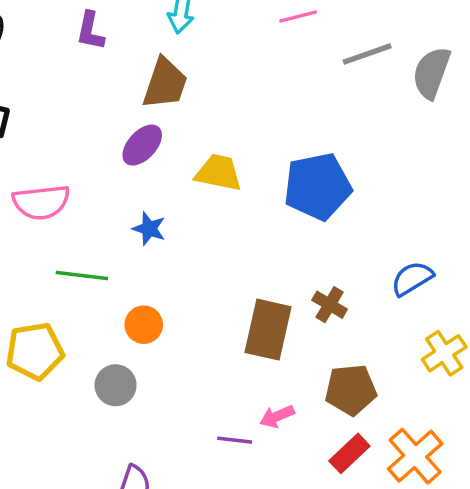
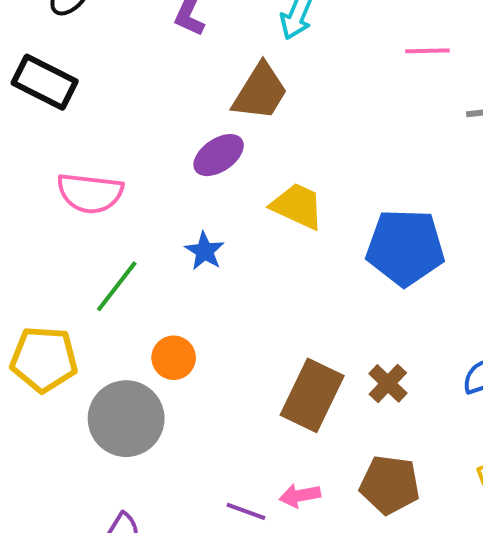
green line: (82, 276) -> (117, 286), turned -72
gray circle: (116, 385) -> (126, 419), size x1.6

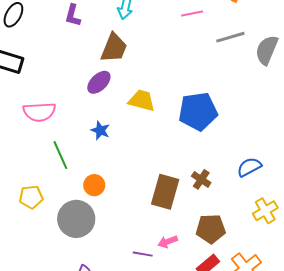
green line: (117, 286) -> (60, 155), turned -52
yellow pentagon: (44, 359) -> (31, 197), size x0.7

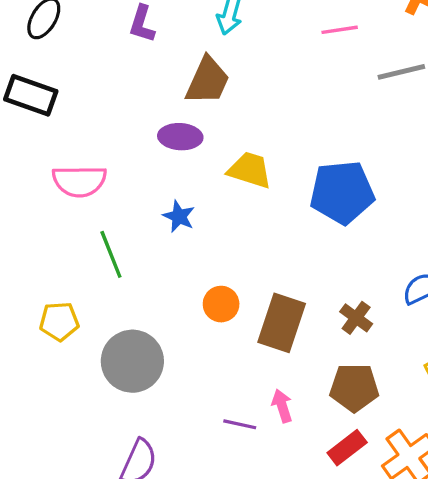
purple ellipse: (99, 82) -> (180, 137), turned 45
brown cross: (201, 179) -> (356, 318), moved
orange circle: (94, 185) -> (221, 304), moved
pink arrow: (168, 242) -> (282, 406), turned 90

